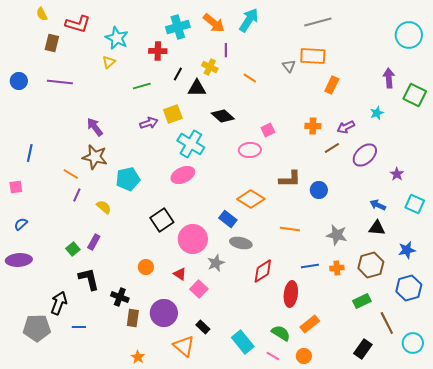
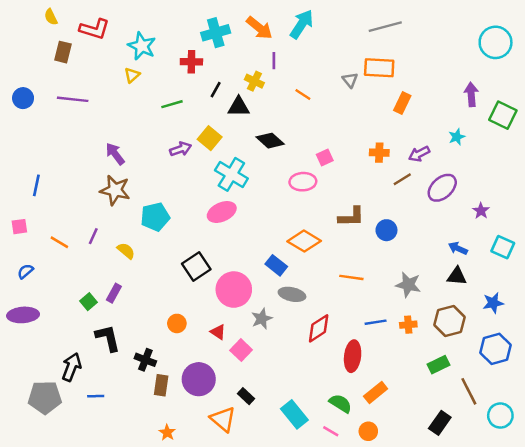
yellow square: (173, 114) -> (210, 138), turned -30
orange line: (71, 174) -> (59, 242), moved

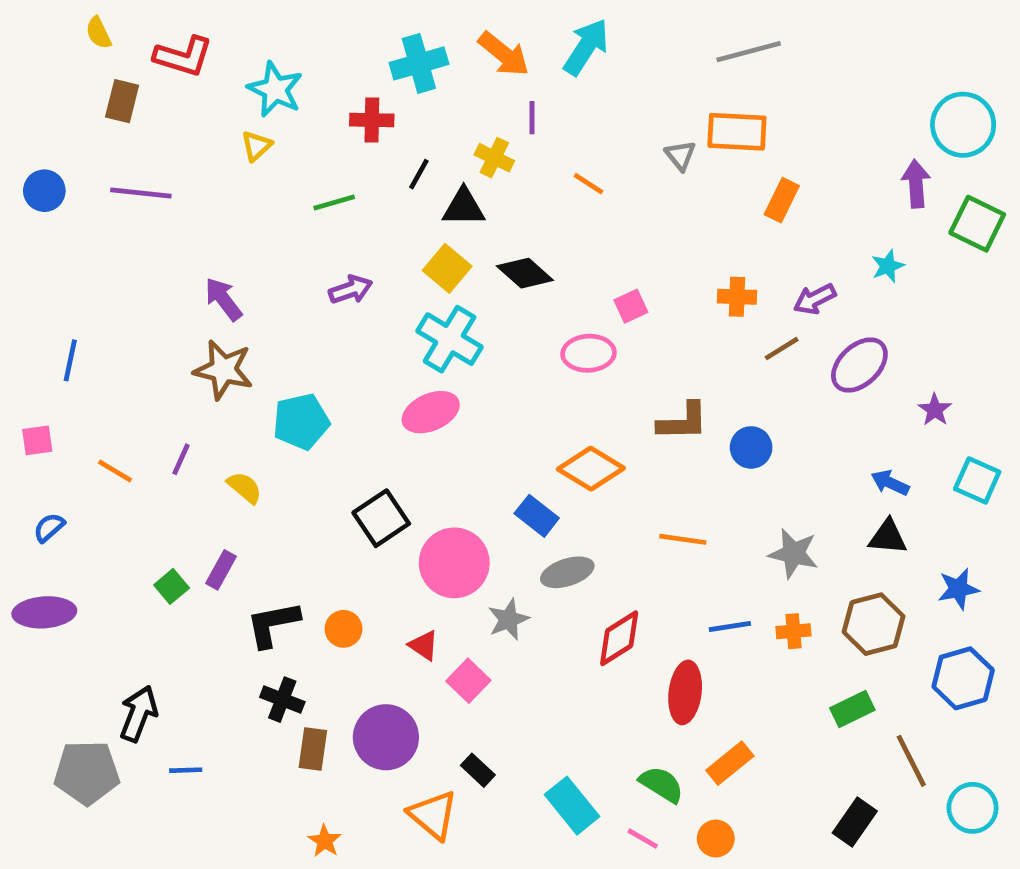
cyan circle: (496, 42) -> (963, 125), moved
yellow square: (210, 138) -> (447, 268), moved
gray ellipse: (292, 294) -> (567, 572), turned -30
black L-shape: (108, 338) -> (273, 624), moved, turned -88

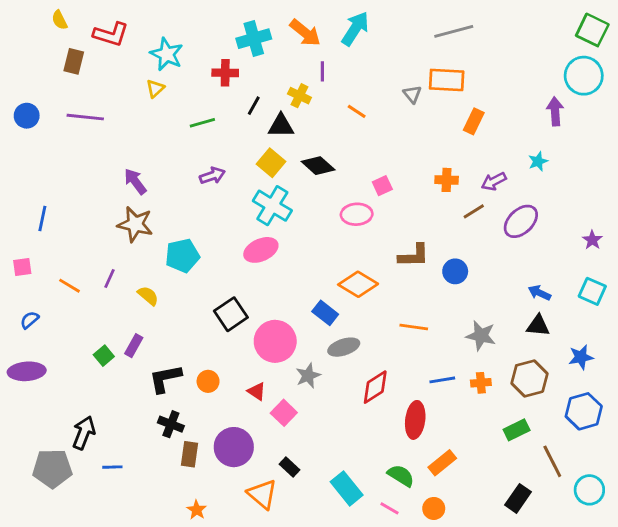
green square: (977, 224) -> (592, 30), moved
purple star: (935, 410) -> (592, 240), moved

